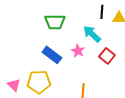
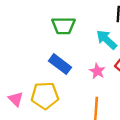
pink star: (78, 51) -> (97, 71), moved

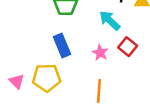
blue rectangle: (60, 64) -> (62, 46), turned 30

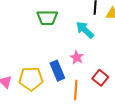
blue rectangle: (62, 46) -> (57, 71), moved
red square: (128, 47) -> (100, 78), moved

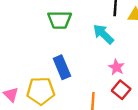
pink star: (77, 57) -> (116, 67), moved
blue rectangle: (57, 71) -> (62, 67), moved

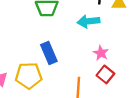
cyan arrow: (103, 34) -> (88, 21), turned -50

